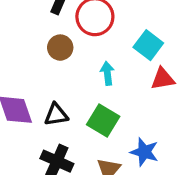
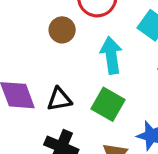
cyan arrow: (107, 73) -> (111, 55), size x1.5

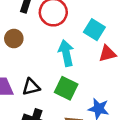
brown circle: (62, 30) -> (14, 39), moved

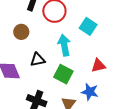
red triangle: (107, 54) -> (98, 66), moved
black triangle: (31, 87) -> (38, 60), moved

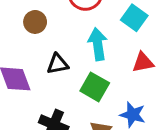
red triangle: (98, 66) -> (143, 62), moved

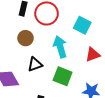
brown circle: (35, 22) -> (26, 38), moved

